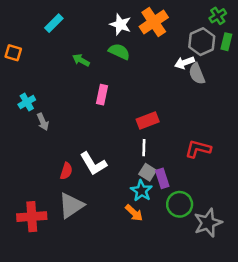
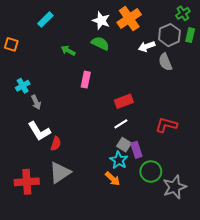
white arrow: (185, 63) -> (147, 46), moved
white line: (144, 148) -> (121, 124), turned 56
white L-shape: (93, 164) -> (39, 131), moved

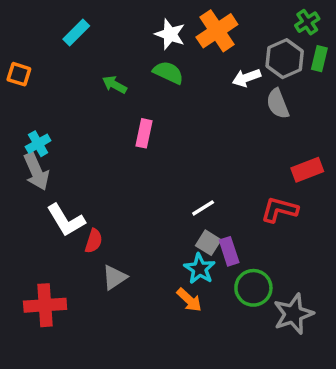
red rectangle: (124, 101) -> (307, 170), moved
gray arrow: (36, 102) -> (36, 171), moved, size x1.5
gray triangle: (60, 173) -> (114, 277), moved, size x0.7

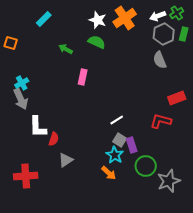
white arrow: (246, 78) -> (158, 16), moved
white L-shape: (66, 220) -> (38, 127), turned 30

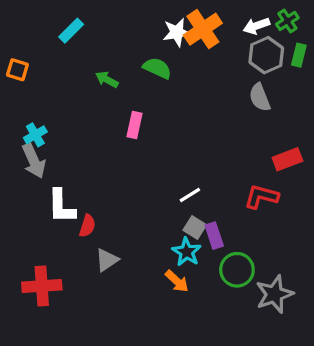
white star: (98, 20) -> (177, 32), moved, turned -30

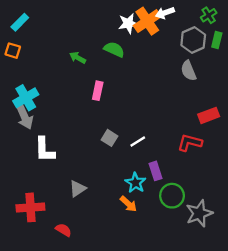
white arrow: (256, 26) -> (165, 13), moved
cyan rectangle: (71, 31) -> (20, 22), moved
cyan cross: (35, 135) -> (26, 98), size x1.5
red semicircle: (87, 226) -> (63, 230), moved, turned -77
gray square: (195, 227) -> (109, 138), moved

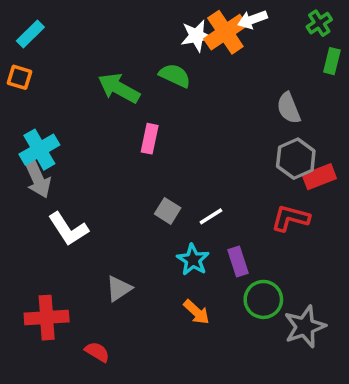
gray hexagon: (193, 40) -> (296, 159), moved
green arrow: (78, 58) -> (119, 88), size x1.6
white L-shape: (45, 150) -> (68, 229), turned -32
cyan star: (135, 183) -> (193, 260), moved

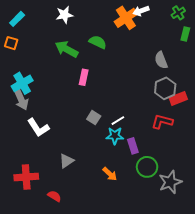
white star: (196, 36) -> (64, 15), moved
cyan star: (193, 260) -> (115, 136), moved, turned -30

